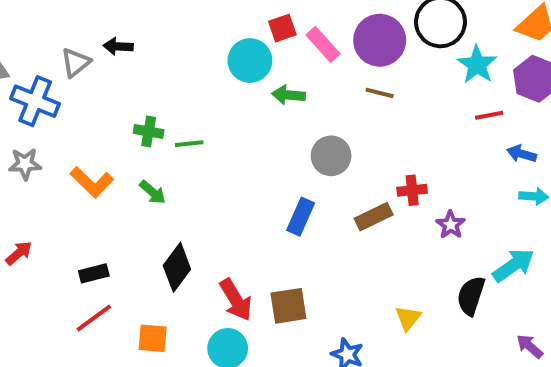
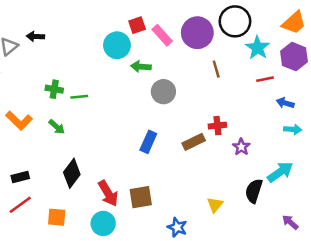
brown line: (380, 93) -> (216, 69), moved, turned 60
gray circle: (331, 156) -> (163, 92), moved

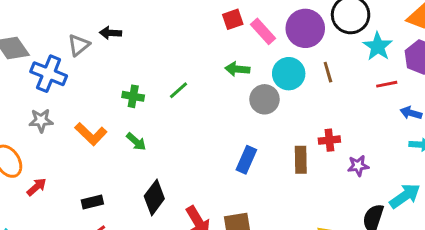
cyan circle: (117, 45) -> (289, 74), moved
green line: (79, 97) -> (178, 90), moved, turned -36
brown rectangle: (194, 142) -> (301, 160), turned -65
purple star: (241, 147) -> (358, 166), turned 30

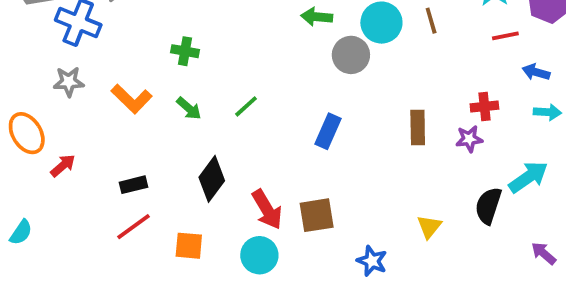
green line: (178, 90) -> (246, 106), moved
red cross: (329, 140) -> (484, 106), moved
brown rectangle: (301, 160) -> (418, 127), moved

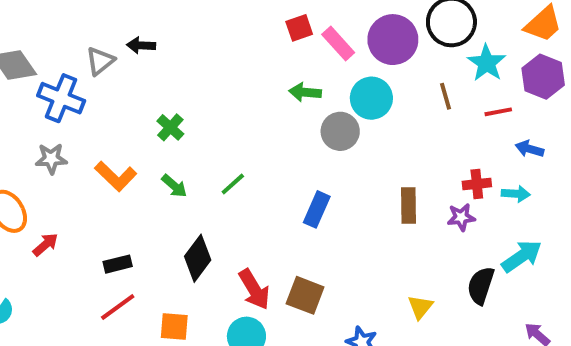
brown line: (431, 21) -> (446, 96), moved
green cross: (185, 51) -> (170, 127), turned 32
cyan arrow: (547, 112) -> (516, 194), moved
brown square: (317, 215) -> (305, 295), turned 30

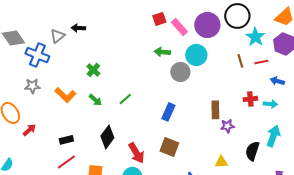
brown line: (446, 96) -> (240, 61), moved
purple star: (461, 217) -> (227, 126), moved
cyan arrow: (522, 256) -> (273, 136), turned -35
brown square: (305, 295) -> (169, 147), moved
yellow triangle: (420, 307) -> (221, 162), turned 48

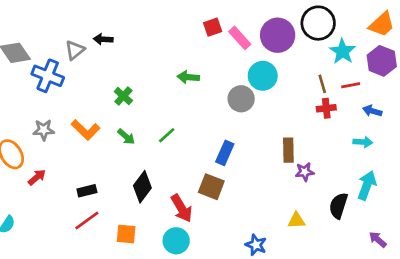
green arrow: (162, 52) -> (188, 77), moved
gray star: (32, 86) -> (44, 130), moved
red cross: (250, 99) -> (326, 108), moved
brown square: (169, 147) -> (211, 187), moved

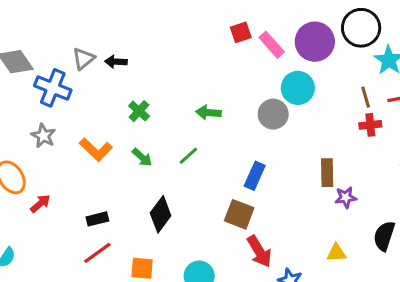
black arrow: (103, 39) -> (116, 62), moved
green arrow: (188, 77) -> (208, 113), moved
gray star: (44, 130) -> (43, 136), moved, turned 30
red arrow: (182, 208) -> (259, 251), moved

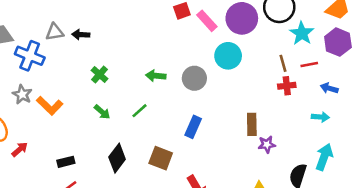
gray triangle: (84, 59) -> (55, 32), turned 30
gray circle: (273, 114) -> (194, 78), moved
orange L-shape: (96, 150) -> (50, 106), moved
brown square: (239, 214) -> (161, 158), moved

